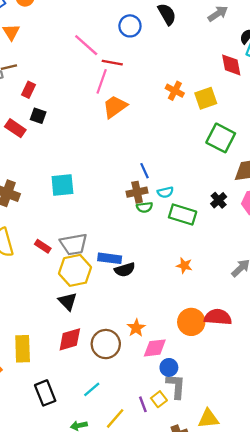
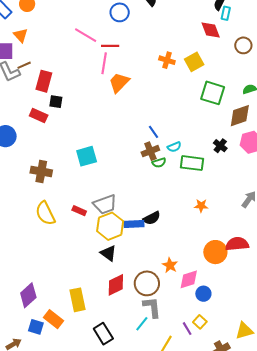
red rectangle: (29, 90) -> (44, 81), size x1.5
blue rectangle: (110, 258) -> (134, 224), moved
gray L-shape: (176, 386) -> (152, 307), moved

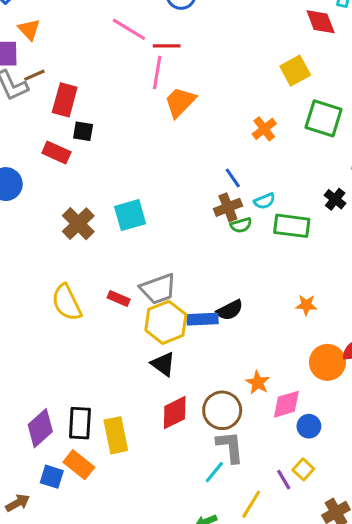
orange cross: (167, 60) -> (264, 129), moved, turned 35
brown cross: (41, 171) -> (78, 224), moved, turned 35
orange star: (201, 206) -> (306, 305), moved
black rectangle: (103, 334) -> (80, 423), moved, turned 35

